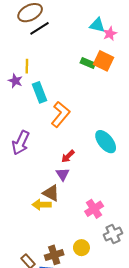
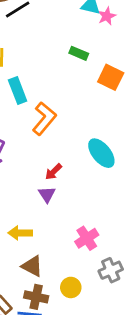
orange square: (103, 61) -> (111, 77), moved
brown triangle: (51, 193) -> (32, 266), moved
brown cross: (54, 255) -> (36, 297), turned 30

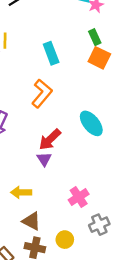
green rectangle: (79, 53) -> (95, 37), moved, turned 42
cyan rectangle: (18, 91) -> (51, 53), moved
red arrow: (53, 172) -> (50, 139), size x1.5

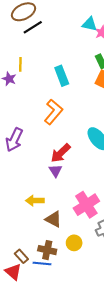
pink cross: (79, 197) -> (86, 205), size x1.4
brown triangle: (31, 221) -> (53, 219), moved

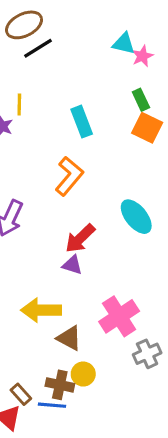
purple triangle: (55, 171) -> (72, 265), turned -40
yellow arrow: (35, 201) -> (41, 310), size x1.4
yellow circle: (74, 243) -> (83, 374), moved

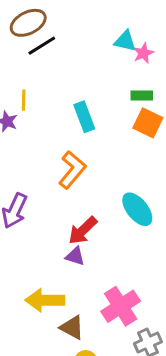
green rectangle: (141, 100) -> (142, 96), turned -65

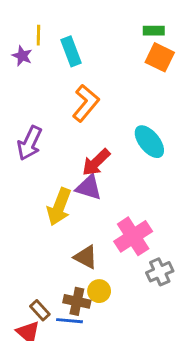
cyan rectangle: (84, 117) -> (71, 51), moved
purple triangle: (75, 256) -> (89, 187), size x1.4
yellow arrow: (45, 300) -> (59, 207), moved, turned -69

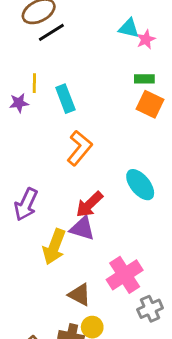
purple star: (22, 56) -> (19, 103), turned -30
purple arrow: (30, 143) -> (26, 204), moved

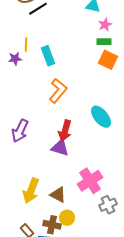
pink star: (146, 39) -> (105, 25), moved
red arrow: (89, 204) -> (65, 131), turned -30
yellow arrow: (54, 247) -> (31, 191), moved

